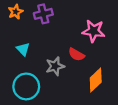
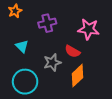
purple cross: (43, 14) -> (47, 23), moved
orange diamond: (96, 80) -> (77, 76), moved

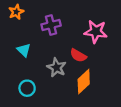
gray star: (52, 62) -> (56, 67), turned -30
cyan circle: (25, 82) -> (27, 88), size x0.6

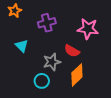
gray star: (56, 67) -> (52, 62), turned 30
cyan circle: (27, 88) -> (42, 81), moved

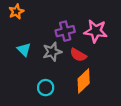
purple cross: (47, 23) -> (65, 31), moved
gray star: (52, 62) -> (52, 52), moved

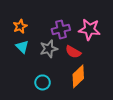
orange star: (16, 12) -> (20, 26), moved

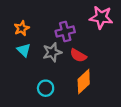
pink star: (89, 29) -> (101, 17), moved

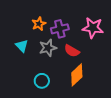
pink star: (101, 17) -> (93, 28), moved
orange star: (22, 28) -> (39, 24), moved

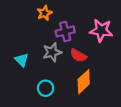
orange star: (39, 24) -> (44, 13), moved
cyan triangle: (22, 46) -> (22, 60), moved

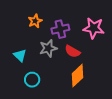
orange star: (44, 13) -> (35, 21), moved
cyan circle: (46, 88) -> (32, 80), moved

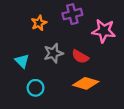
purple cross: (60, 29) -> (72, 14), moved
orange diamond: (78, 76) -> (86, 83), turned 60

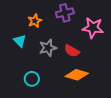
cyan triangle: (22, 61) -> (20, 41), moved

